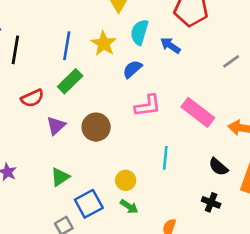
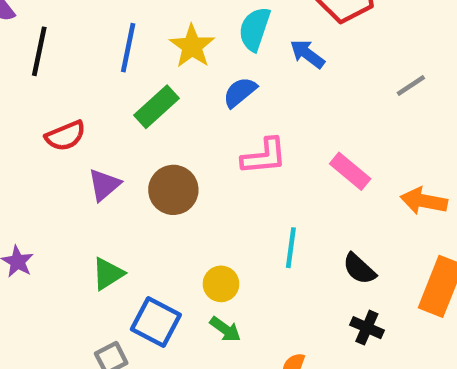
green rectangle: (70, 81) -> (156, 107), moved
pink rectangle: (198, 112) -> (350, 171), size x0.7
black semicircle: (218, 167) -> (359, 269), moved
blue square: (89, 204) -> (156, 322), turned -36

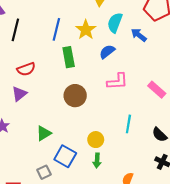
green rectangle: (156, 107) -> (69, 57), turned -60
purple triangle: (104, 185) -> (19, 94), moved
green arrow: (225, 329) -> (97, 161), turned 56

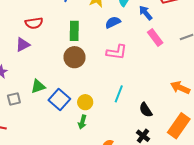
green rectangle: (69, 57) -> (74, 31), moved
pink rectangle: (157, 90) -> (155, 38), moved
blue square: (65, 156) -> (59, 99), moved
gray square: (44, 172) -> (14, 99), moved

